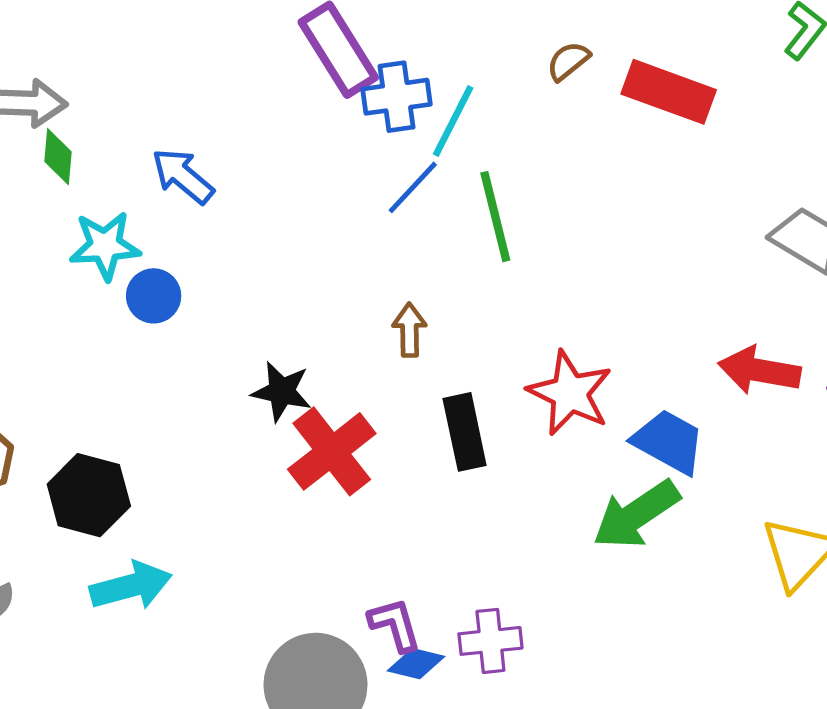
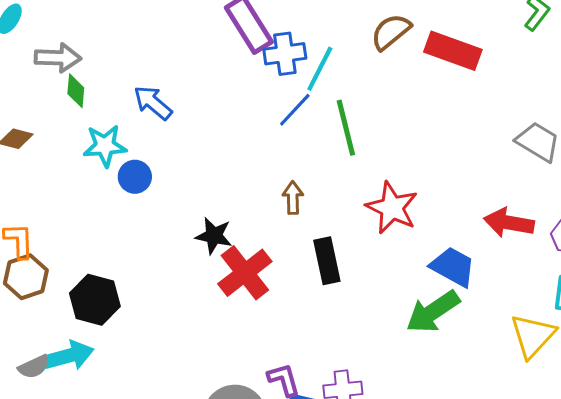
brown semicircle: (568, 61) -> (391, 32), size x1.5
red star: (570, 393) -> (392, 208), moved
cyan arrow: (131, 586) -> (69, 356), moved

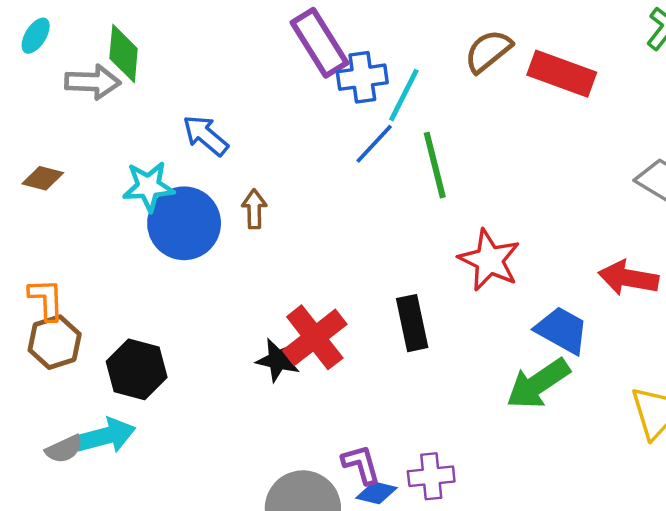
green diamond: (76, 91) -> (124, 53), moved, size x1.4
blue circle: (135, 177) -> (184, 223), size x1.8
brown arrow: (293, 198) -> (254, 209), moved
black star: (214, 236) -> (278, 360), moved

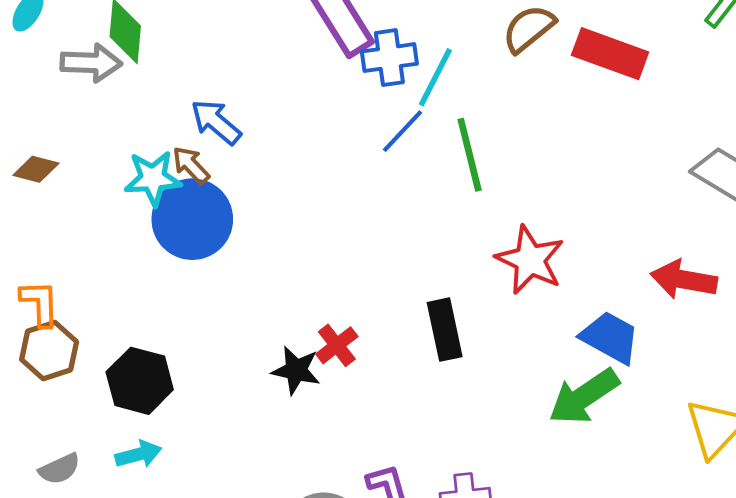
brown arrow: (254, 209) -> (191, 165), moved, turned -42
red cross: (315, 337) -> (337, 345), size x0.6
cyan arrow: (106, 436) -> (138, 454), moved, size x0.7

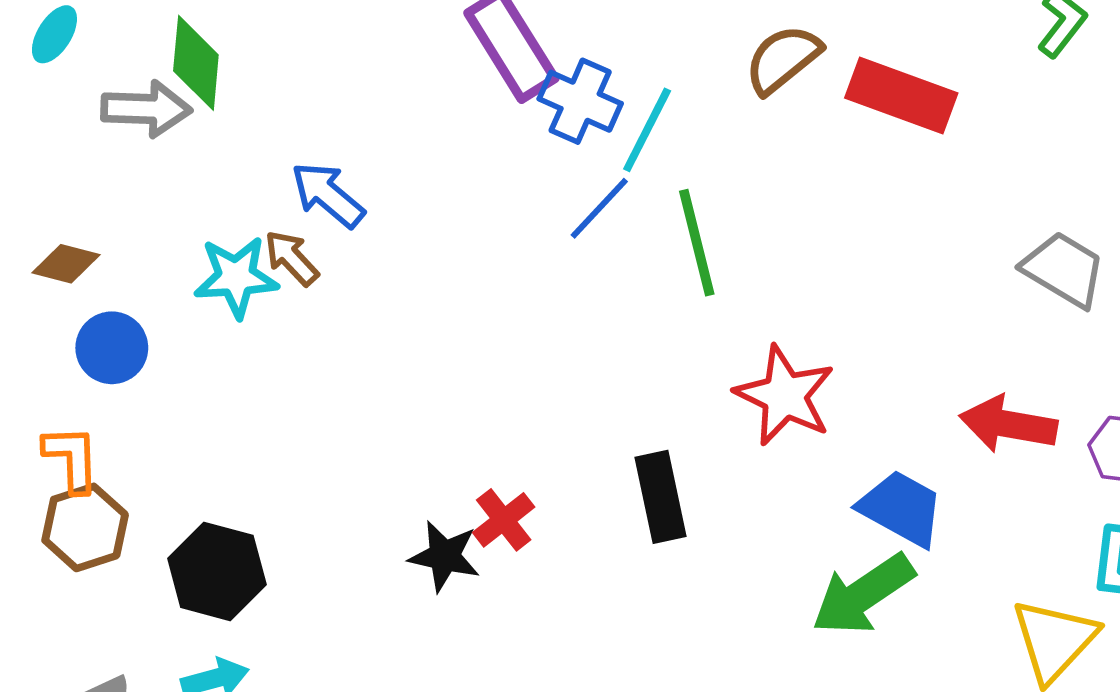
blue cross: (389, 58) -> (580, 101), turned 32
blue circle: (192, 219) -> (112, 348), moved, size x0.6

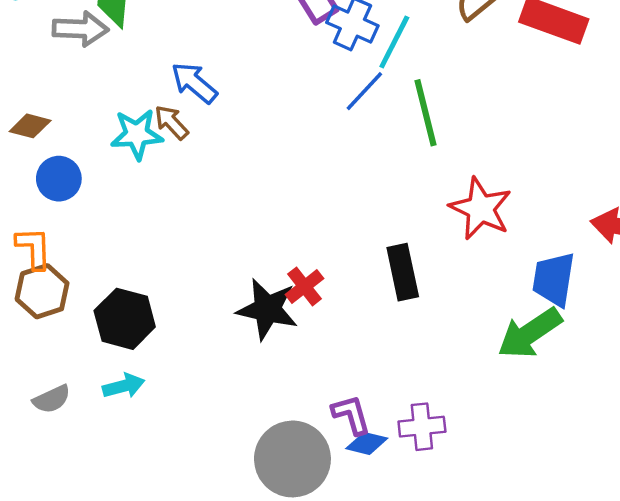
blue trapezoid: (901, 508) -> (554, 279), turned -110
black star: (444, 556) -> (267, 309), size x1.4

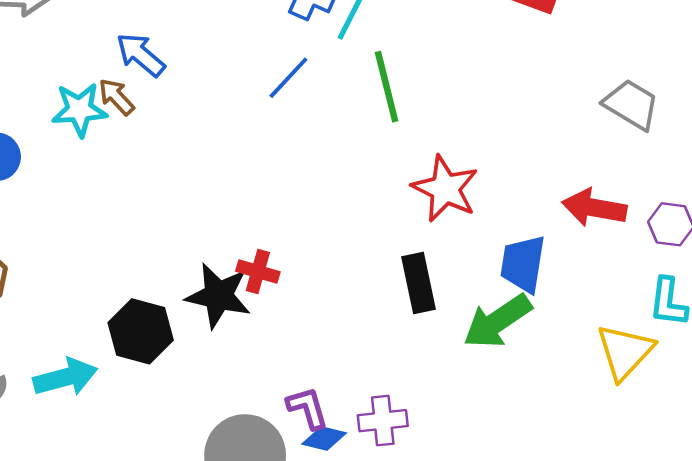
blue line: (364, 91) -> (288, 78), moved
black rectangle: (403, 272) -> (418, 283), moved
red cross: (304, 286) -> (258, 271), turned -36
black hexagon: (125, 319) -> (141, 331), moved
cyan arrow: (124, 386) -> (65, 377), size x1.4

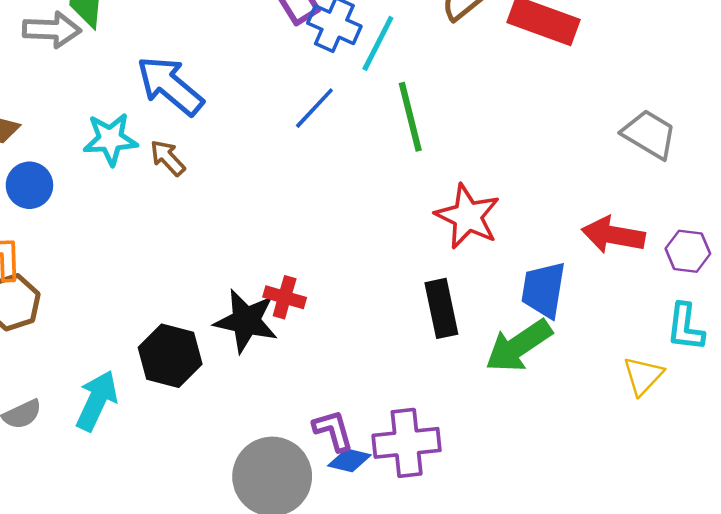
blue arrow: (141, 55) -> (170, 86), size x1.4
brown arrow: (116, 97) -> (168, 158), moved
yellow triangle: (625, 352) -> (643, 376), size x0.7
cyan arrow: (65, 377) -> (97, 401), turned -50
purple cross: (383, 421) -> (407, 443), size x1.4

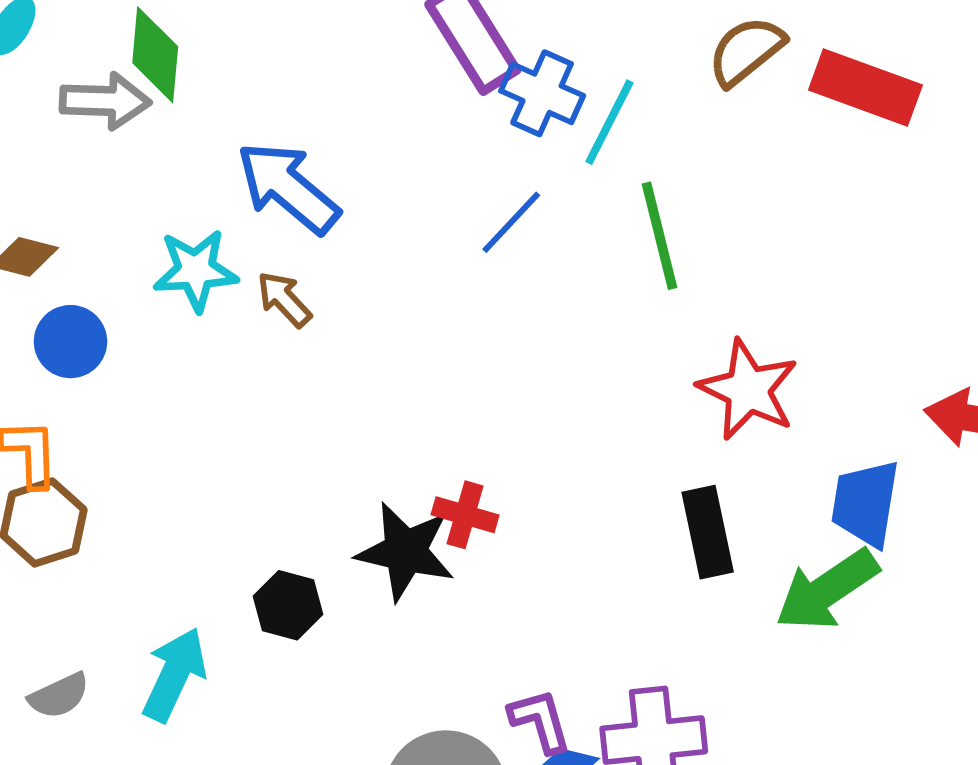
black hexagon: (170, 356) -> (288, 605), size x0.7

